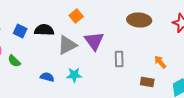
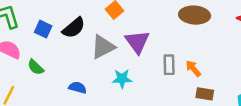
black semicircle: (44, 30) -> (74, 28), turned 138
orange arrow: (160, 62) -> (193, 68), moved
cyan star: (74, 75) -> (122, 79), moved

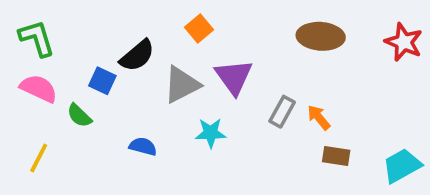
blue square: (43, 29) -> (102, 81), moved
gray rectangle: (169, 65) -> (282, 112), turned 30

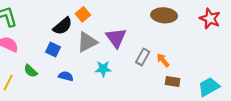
orange square: (199, 29) -> (83, 14), moved
blue square: (102, 81) -> (53, 50), moved
green semicircle: (79, 115) -> (31, 71), moved

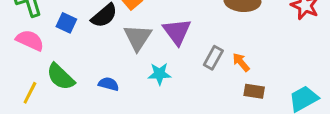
gray triangle: (87, 42) -> (138, 37), turned -30
blue square: (53, 50) -> (66, 23), moved
green semicircle: (31, 71) -> (61, 77), size x1.5

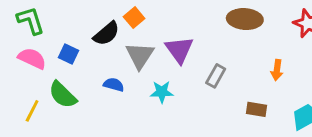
blue square: (66, 23) -> (68, 54), moved
orange arrow: (241, 62) -> (277, 70), moved, turned -132
blue semicircle: (109, 84) -> (114, 85), moved

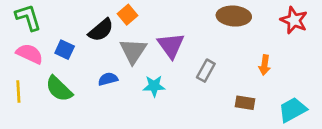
blue semicircle: (114, 85) -> (108, 79), turned -30
yellow line: (32, 111) -> (18, 92), moved, turned -30

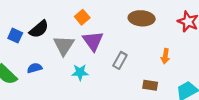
orange square: (128, 15) -> (82, 17), moved
blue square: (65, 50) -> (15, 36), moved
blue semicircle: (108, 79) -> (35, 68), moved

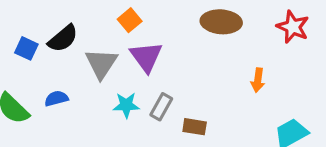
gray rectangle: (120, 60) -> (161, 107), moved
brown rectangle: (150, 85) -> (195, 127), moved

